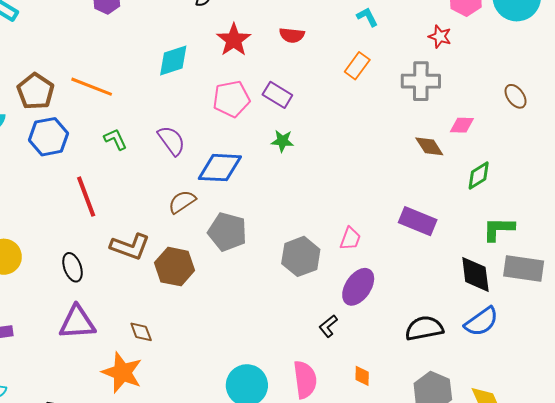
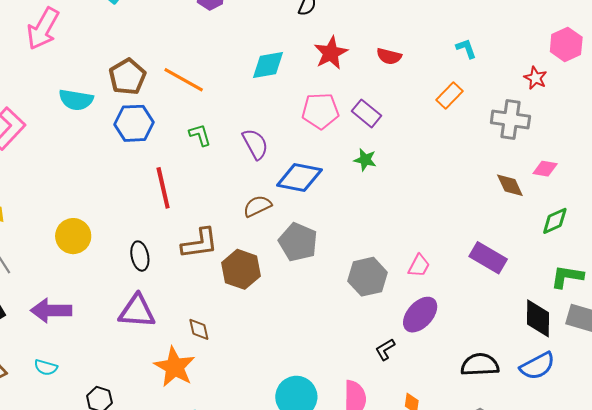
brown L-shape: (130, 247) -> (200, 243), turned -36

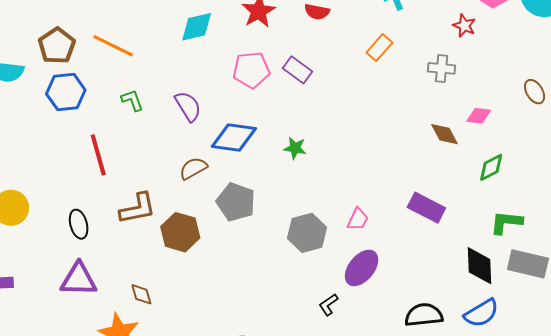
gray cross: (510, 119) -> (442, 68), size x0.7
green star: (365, 160) -> (295, 148), moved

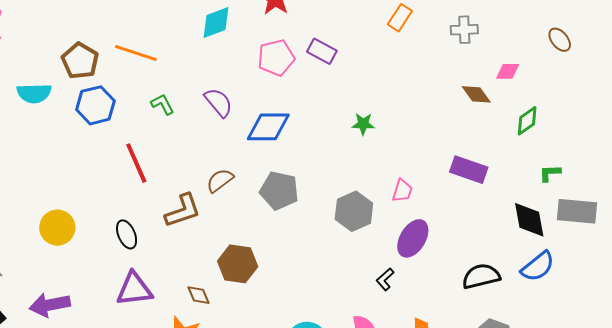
green star: (295, 148) -> (363, 124), moved
brown semicircle: (193, 168) -> (220, 180), moved
green L-shape: (506, 222) -> (550, 173), size x0.7
brown hexagon: (180, 232) -> (238, 264), moved

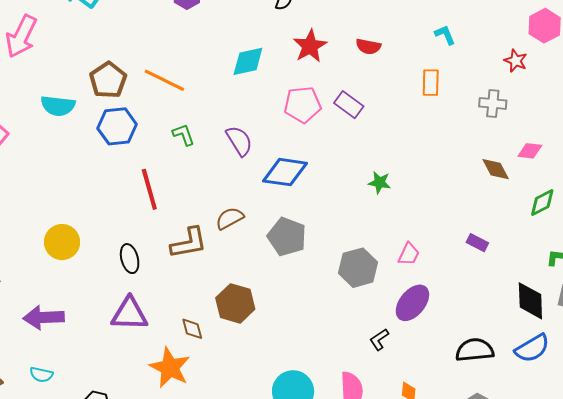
orange rectangle: (400, 18) -> (431, 83), turned -40
purple rectangle: (469, 170) -> (477, 243), size x0.6

